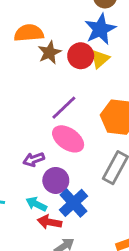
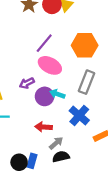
blue cross: (73, 203) -> (79, 115), moved
cyan arrow: (36, 204) -> (57, 94), moved

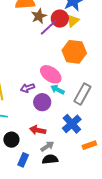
purple line: (44, 43) -> (49, 27), moved
orange hexagon: (85, 45) -> (74, 52), moved
cyan arrow: (57, 94) -> (57, 89), moved
black circle: (19, 162) -> (11, 140), moved

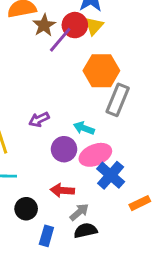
pink ellipse: (51, 74) -> (95, 155), moved, turned -50
purple arrow: (27, 88) -> (39, 120), moved
gray rectangle: (82, 94) -> (118, 100), moved

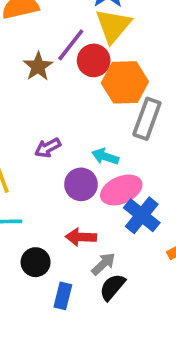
brown star: (44, 25) -> (38, 66), moved
red circle: (75, 25) -> (94, 60), moved
yellow triangle: (94, 26) -> (113, 26), size x1.5
black semicircle: (85, 231) -> (112, 287), turned -35

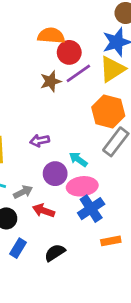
red circle: (94, 60) -> (69, 52), moved
gray arrow: (103, 264) -> (23, 192), moved

